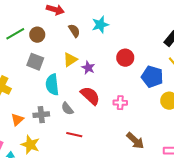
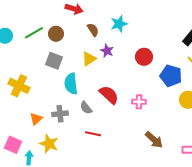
purple star: (88, 68) -> (107, 51), moved

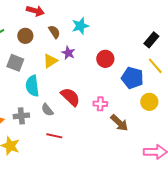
brown circle: (56, 34) -> (25, 36), moved
brown arrow: (154, 140) -> (119, 123), moved

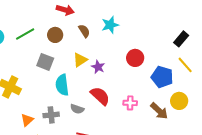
purple star: (68, 53) -> (98, 67), moved
gray semicircle: (47, 110) -> (77, 109), turned -32
brown arrow: (119, 123) -> (159, 111), moved

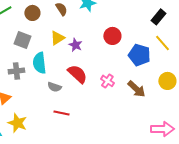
yellow circle: (179, 101) -> (167, 81), moved
pink cross: (130, 103) -> (107, 81), turned 32
gray cross: (51, 115) -> (16, 71), moved

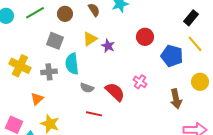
red semicircle: (77, 74) -> (115, 92), moved
brown arrow: (136, 89) -> (176, 99), moved, turned 36

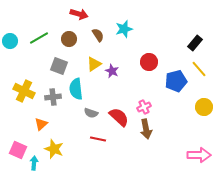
blue pentagon: (172, 56) -> (176, 81), turned -30
pink cross: (140, 82) -> (144, 107), turned 32
brown arrow: (176, 99) -> (146, 129), moved

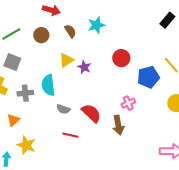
black rectangle: (195, 43) -> (167, 20), moved
gray square: (59, 66) -> (12, 62), moved
pink cross: (144, 107) -> (128, 103), moved

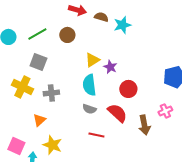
brown semicircle: (70, 31) -> (101, 17), moved, turned -40
red circle: (121, 58) -> (128, 89), moved
cyan semicircle: (48, 85) -> (89, 85), moved
pink cross: (128, 103) -> (165, 111), moved

